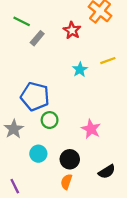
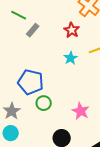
red star: (72, 30) -> (72, 30), moved
cyan circle: (38, 154) -> (11, 133), moved

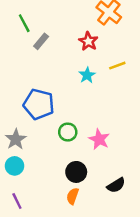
green line: (19, 15) -> (24, 23), turned 35
green circle: (44, 103) -> (68, 132), moved

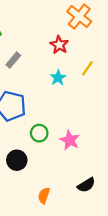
gray rectangle: (41, 41) -> (13, 60), moved
yellow line: (117, 66) -> (87, 68), turned -35
black circle: (76, 172) -> (17, 160), moved

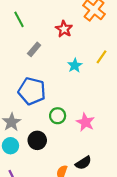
red star: (59, 45) -> (64, 29), moved
black semicircle: (86, 185) -> (83, 163), moved

